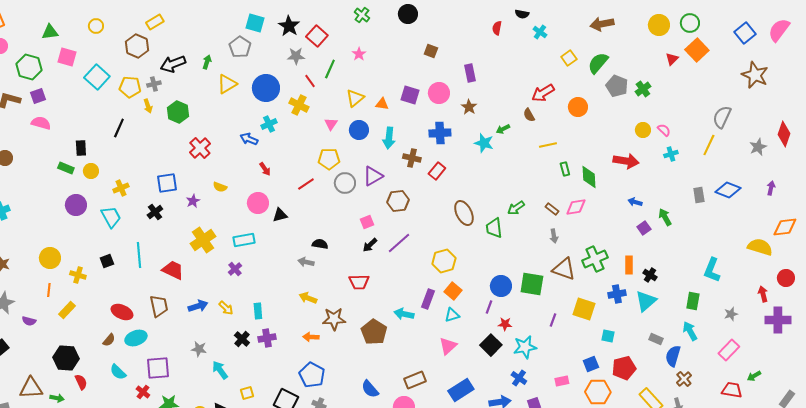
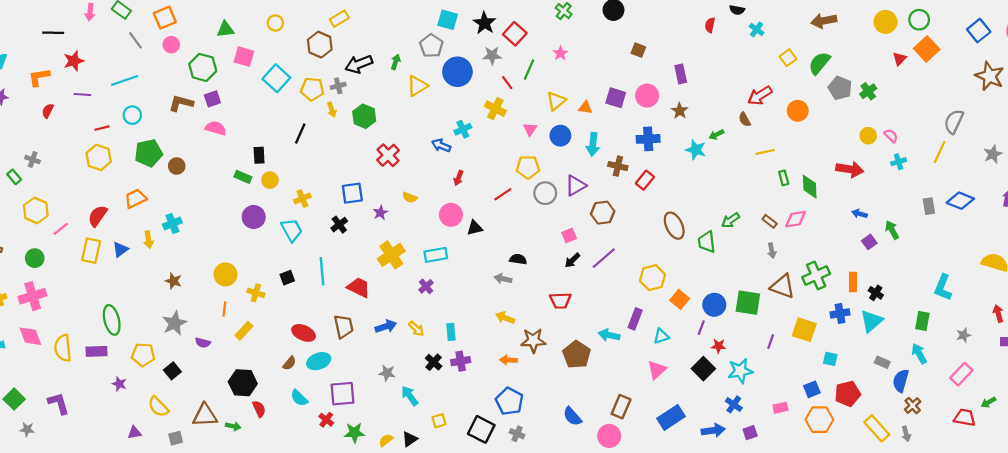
blue circle: (266, 88) -> (457, 72), moved
red arrow: (265, 169) -> (459, 178), turned 56
orange square: (453, 291) -> (680, 299), moved
brown rectangle: (415, 380) -> (621, 407), turned -45

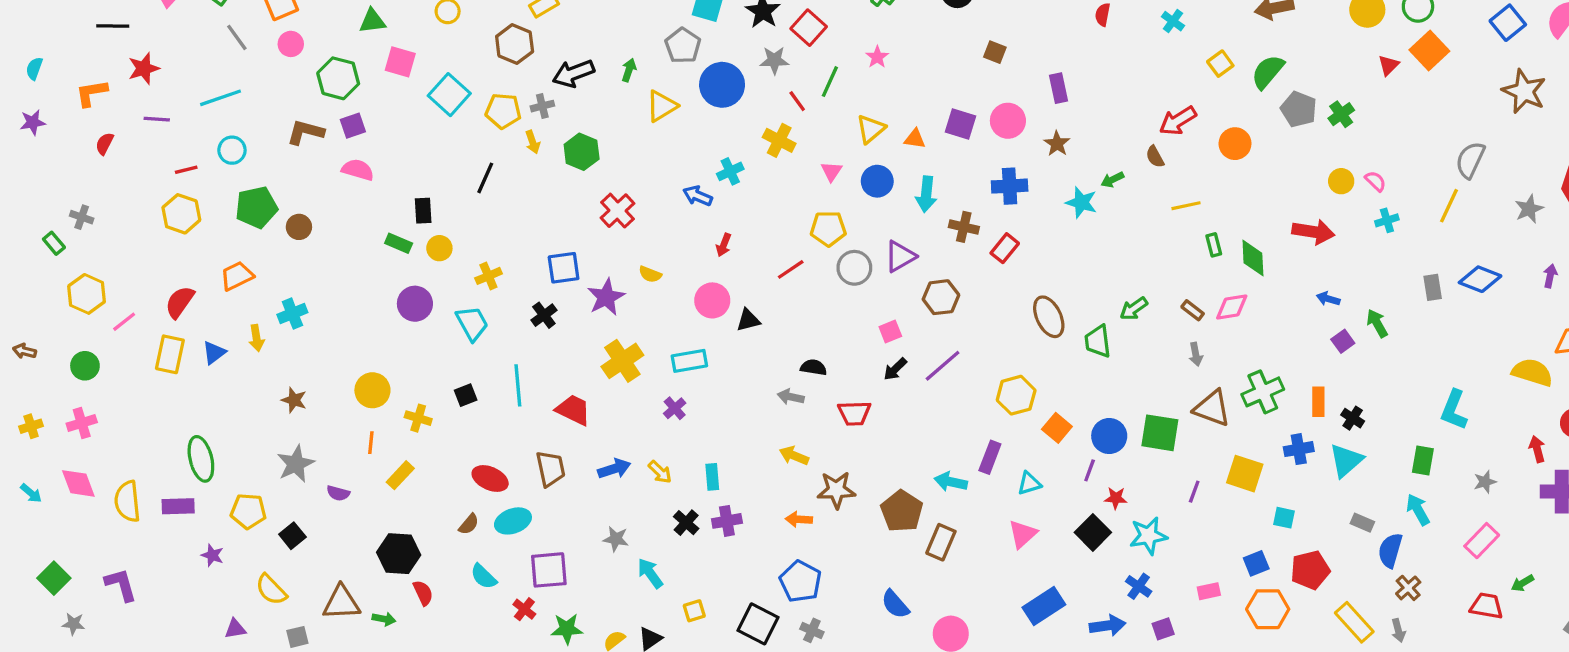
purple star: (380, 213) -> (606, 297), size x1.6
pink cross: (33, 296) -> (82, 423), size x0.7
red trapezoid: (560, 300) -> (854, 413), moved
brown rectangle: (621, 407) -> (941, 542), moved

